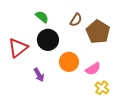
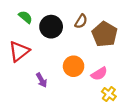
green semicircle: (42, 17) -> (25, 17), moved
black circle: (48, 40) -> (51, 27), moved

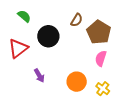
black circle: (51, 27) -> (48, 36), moved
orange circle: (74, 66) -> (77, 82), moved
pink semicircle: (99, 74) -> (101, 58), moved, turned 140

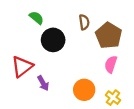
green semicircle: (24, 16) -> (36, 18), moved
brown semicircle: (77, 20) -> (84, 22), turned -40
red triangle: (18, 48) -> (22, 67), moved

